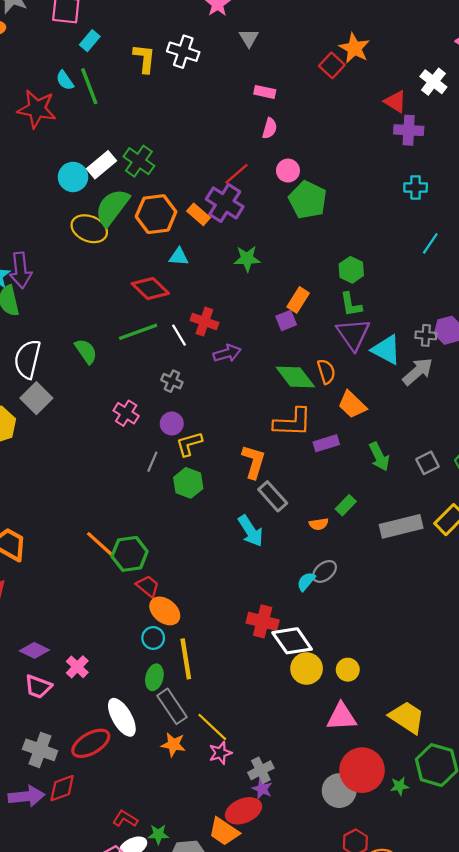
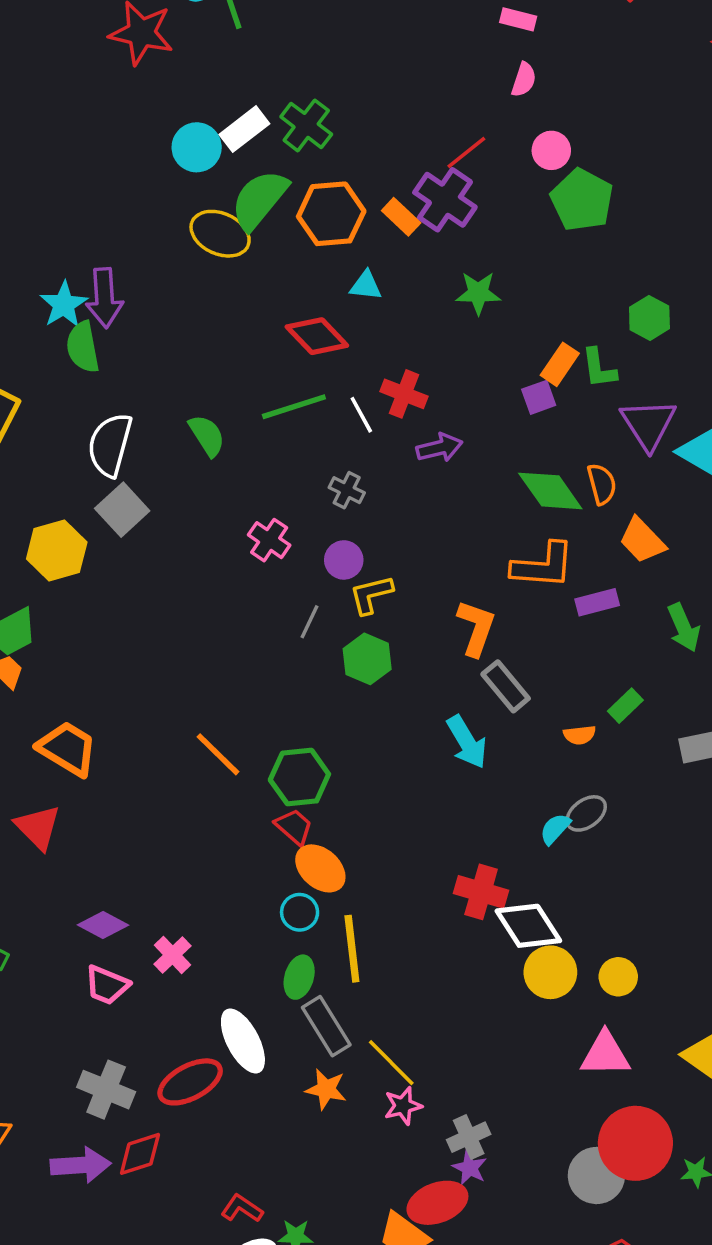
green L-shape: (351, 305) -> (599, 368), moved
green hexagon: (130, 554) -> (299, 777), moved

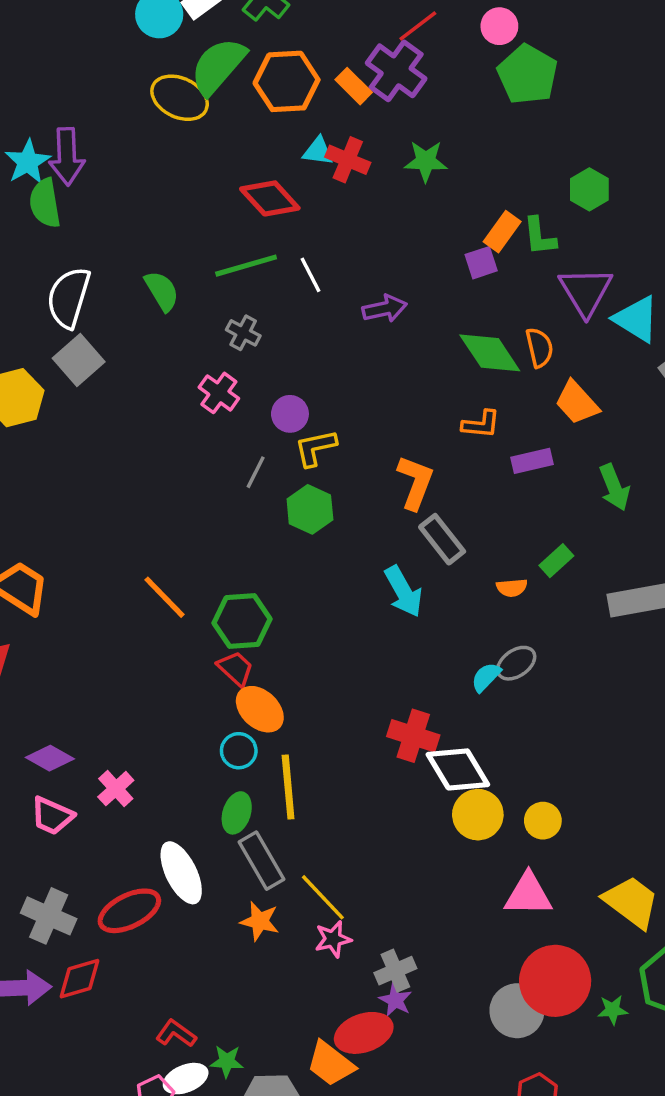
red cross: (404, 394) -> (348, 160), moved
gray cross: (347, 490) -> (243, 333), moved
orange L-shape: (543, 566) -> (481, 424), size x0.6

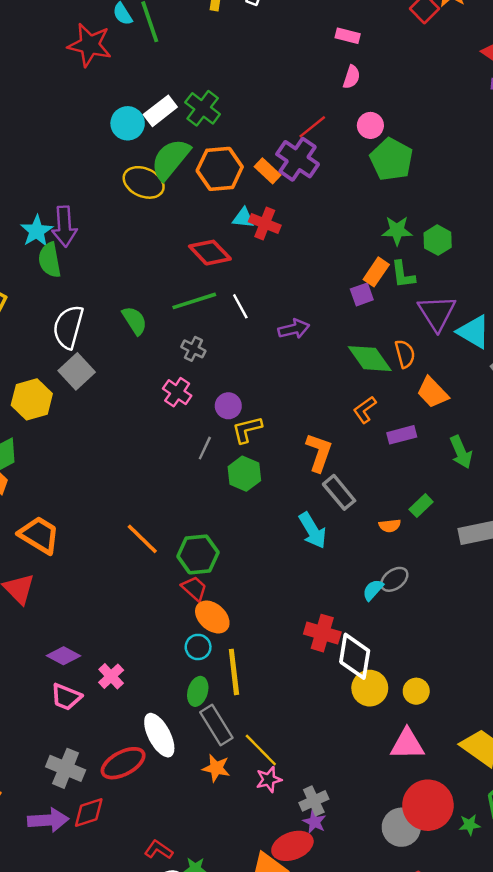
green star: (426, 161) -> (397, 230), moved
orange L-shape: (481, 424) -> (365, 410), turned 140
white diamond: (458, 769) -> (355, 656), turned 42

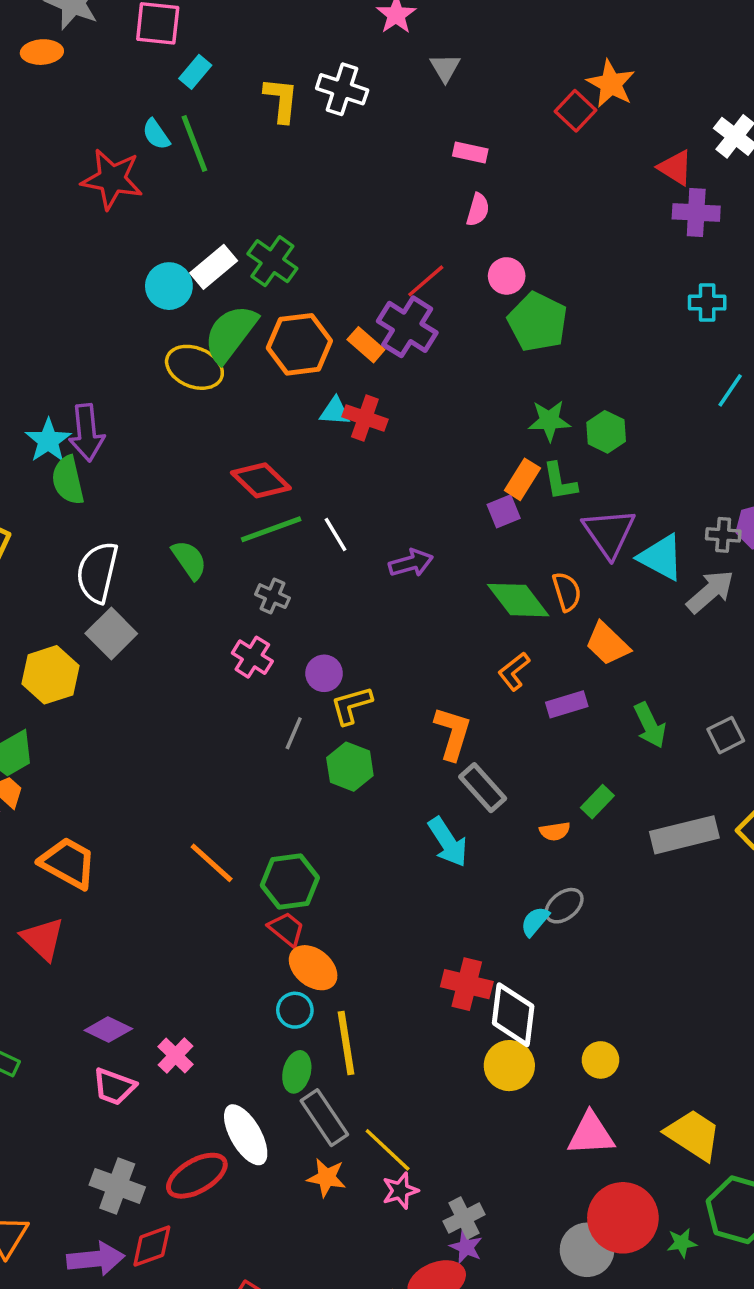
red diamond: (210, 253) -> (261, 480), moved
yellow circle: (370, 688) -> (509, 1066), moved

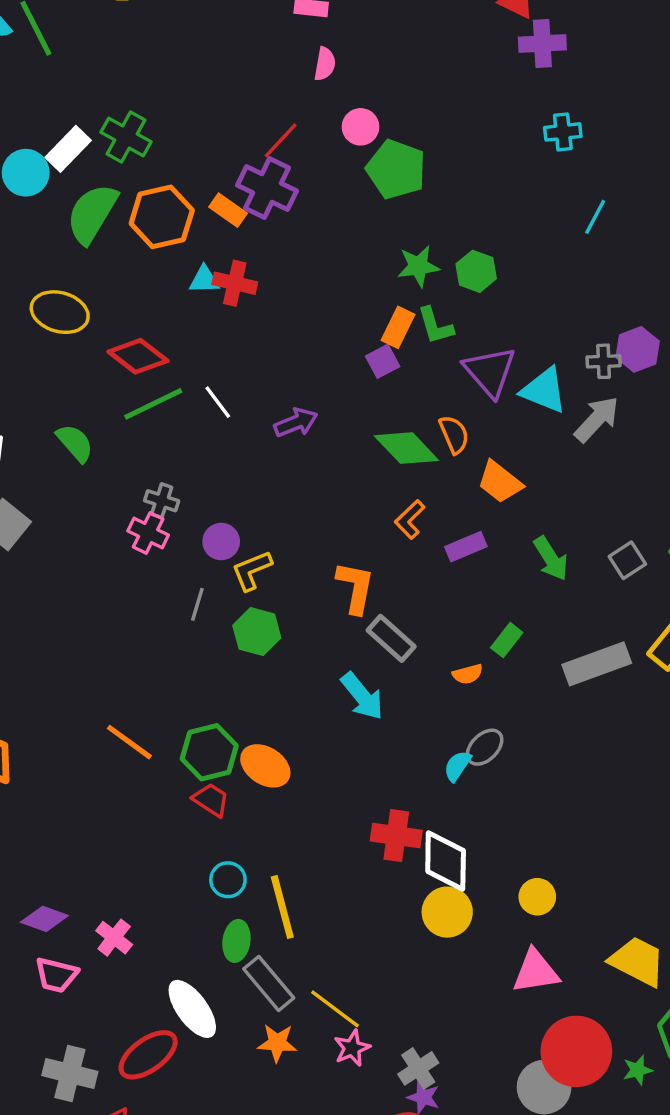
yellow ellipse: (194, 367) -> (60, 312), moved
gray cross: (272, 596) -> (162, 501), moved
orange ellipse: (313, 968) -> (265, 766), moved

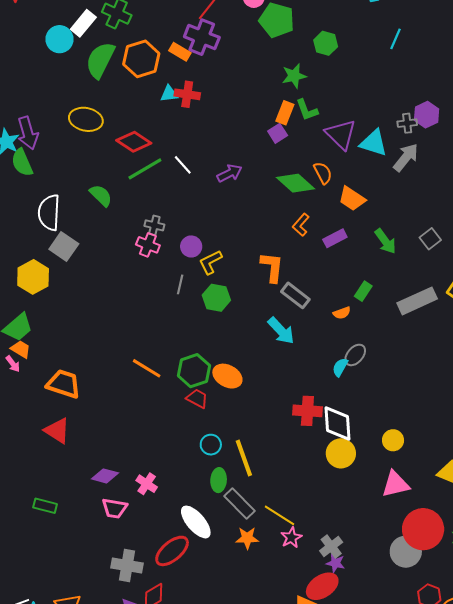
green hexagon: (476, 271) -> (326, 43), moved

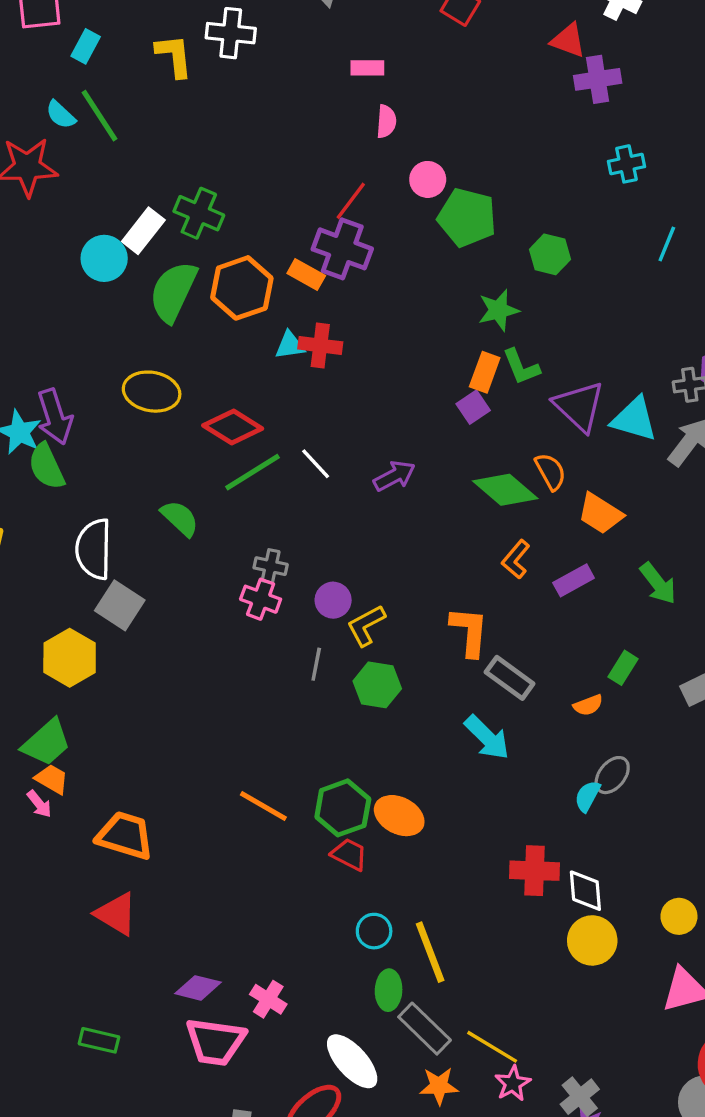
white diamond: (338, 424) -> (585, 891), size x0.7
pink trapezoid: (114, 508) -> (215, 1042), size x1.4

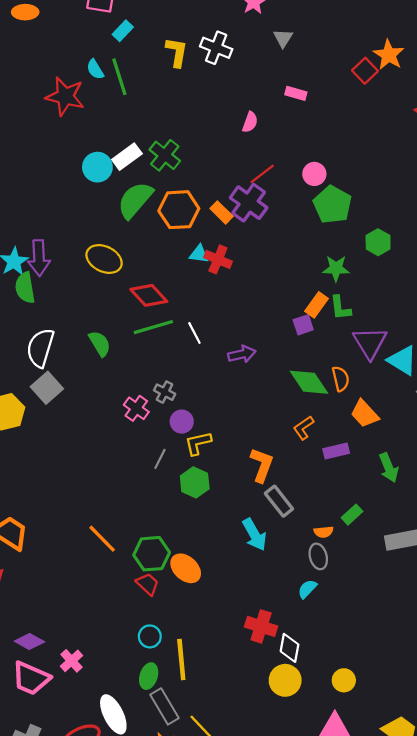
pink semicircle: (386, 121) -> (250, 122), moved
gray cross: (271, 566) -> (165, 392), moved
gray ellipse: (612, 775) -> (318, 556), moved, turned -70

